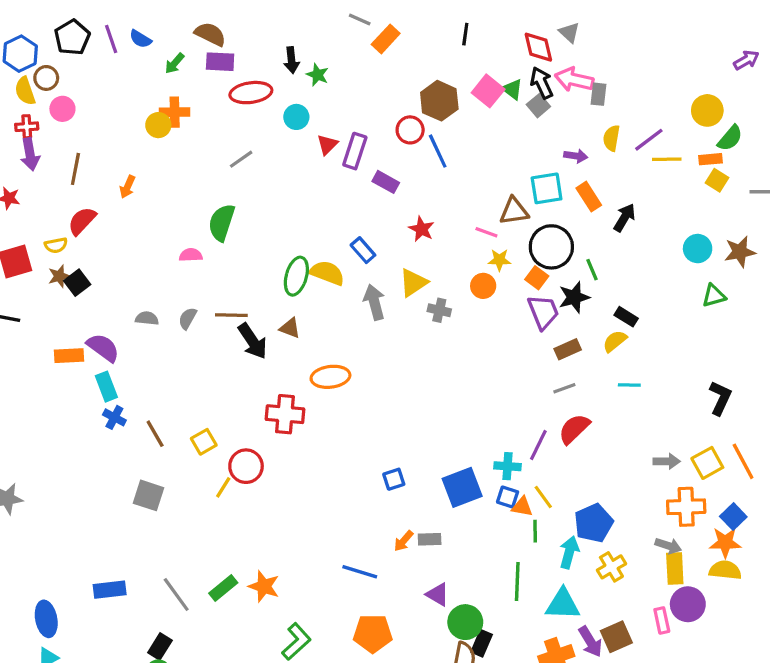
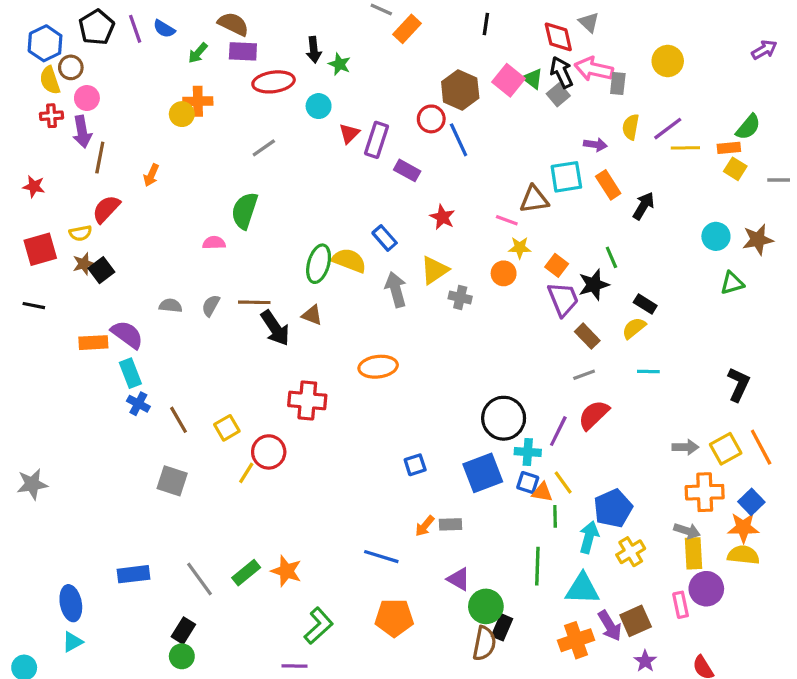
yellow circle: (707, 110) -> (668, 61), moved
purple arrow: (30, 154) -> (82, 132), moved
black circle: (551, 247) -> (504, 418), moved
brown rectangle: (568, 349) -> (587, 336), turned 70
orange ellipse: (330, 377) -> (378, 367), moved

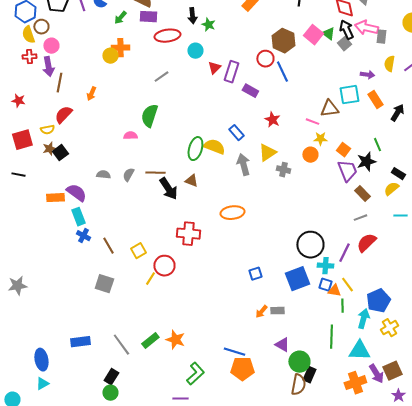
blue line: (381, 557) -> (234, 352), moved

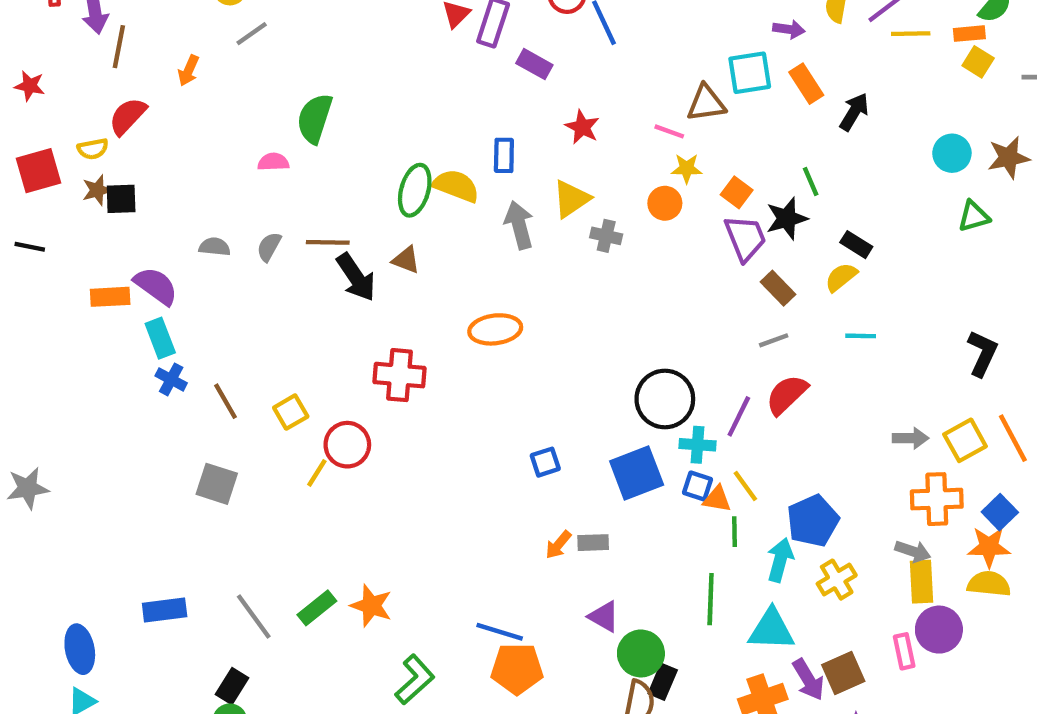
gray line: (161, 77) -> (252, 34), moved
blue rectangle: (236, 133) -> (504, 155), turned 42
black square: (60, 153) -> (121, 199), turned 35

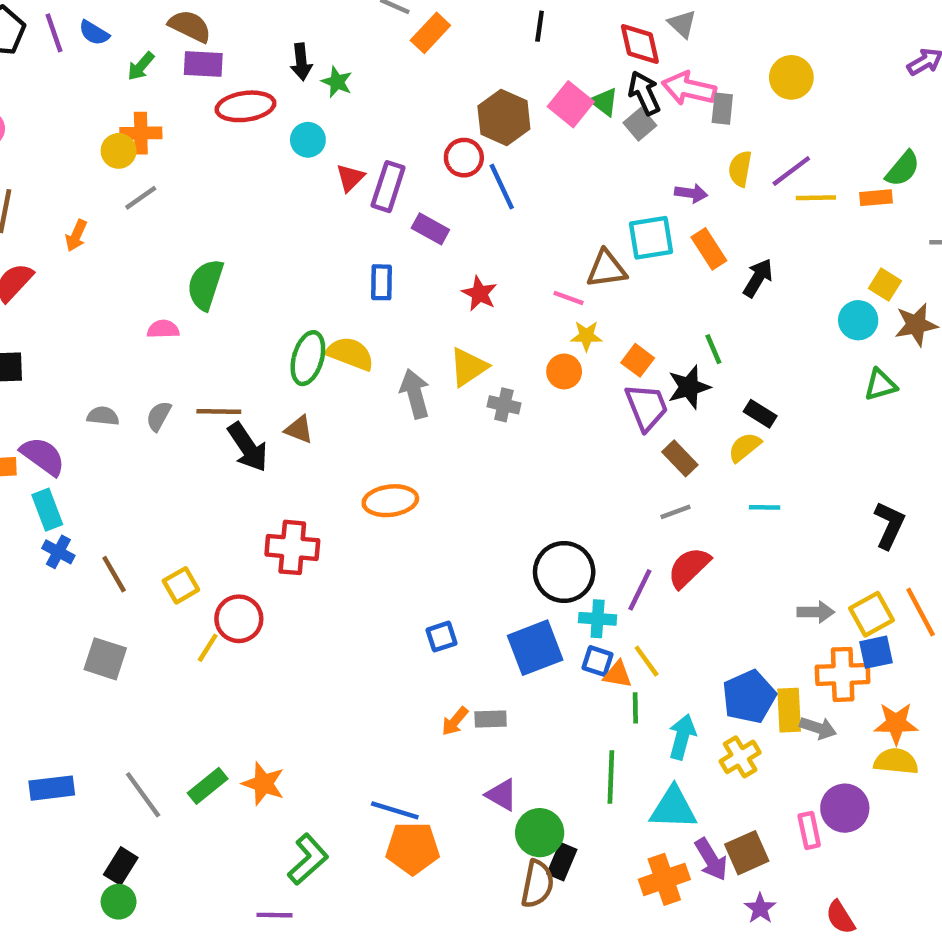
yellow square: (978, 62) -> (885, 285), moved
blue rectangle: (504, 155) -> (381, 282), moved
blue square: (1000, 512) -> (876, 652), moved, turned 32
blue pentagon: (813, 521) -> (749, 697), moved
yellow rectangle: (922, 582) -> (789, 710), moved

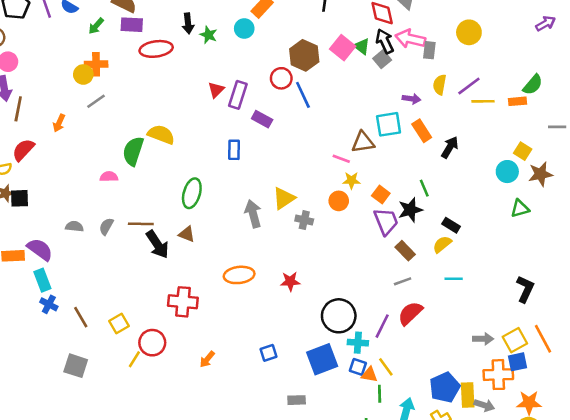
cyan circle: (308, 140) -> (244, 28), moved
red star: (479, 294) -> (290, 281), moved, turned -30
yellow semicircle: (350, 354) -> (161, 134), moved
orange arrow: (455, 721) -> (207, 359), moved

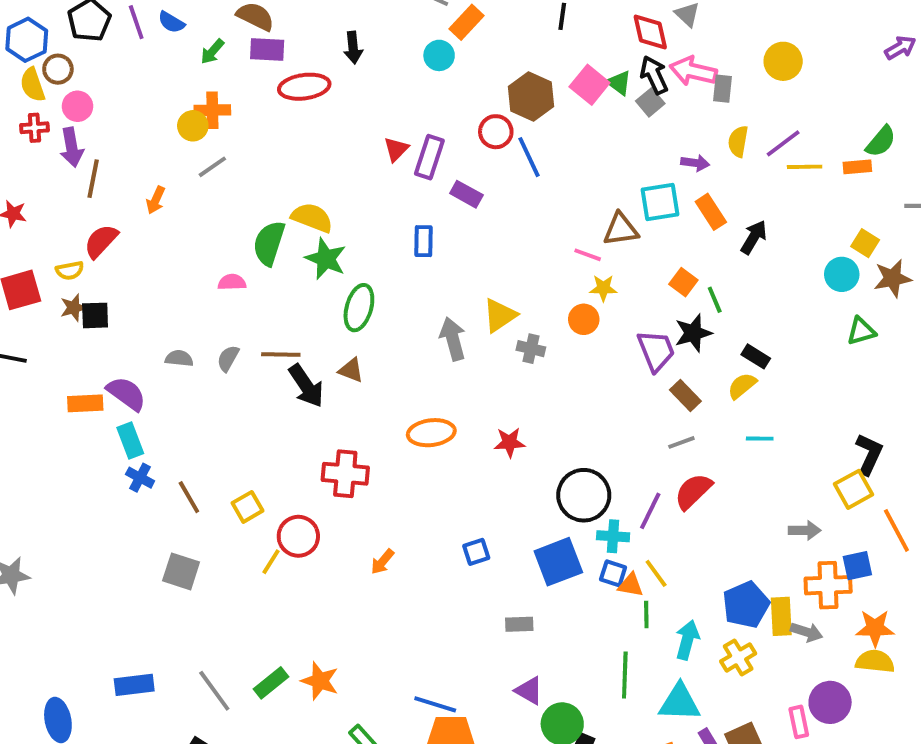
green star: (208, 35) -> (326, 259), moved, size x1.5
orange square: (381, 195) -> (683, 282), moved
yellow square: (515, 340) -> (853, 489), moved

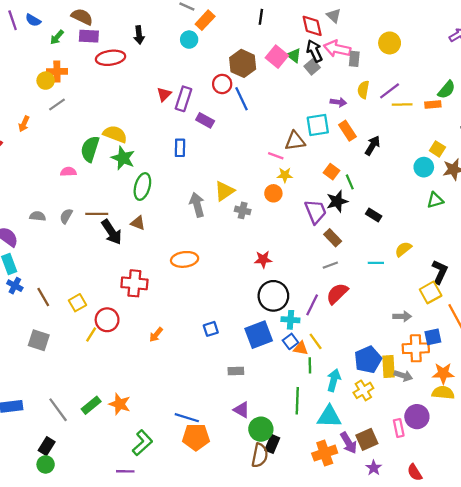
yellow semicircle: (742, 386) -> (403, 249), moved
red star: (509, 442) -> (263, 259), moved
blue square: (613, 573) -> (290, 341), turned 35

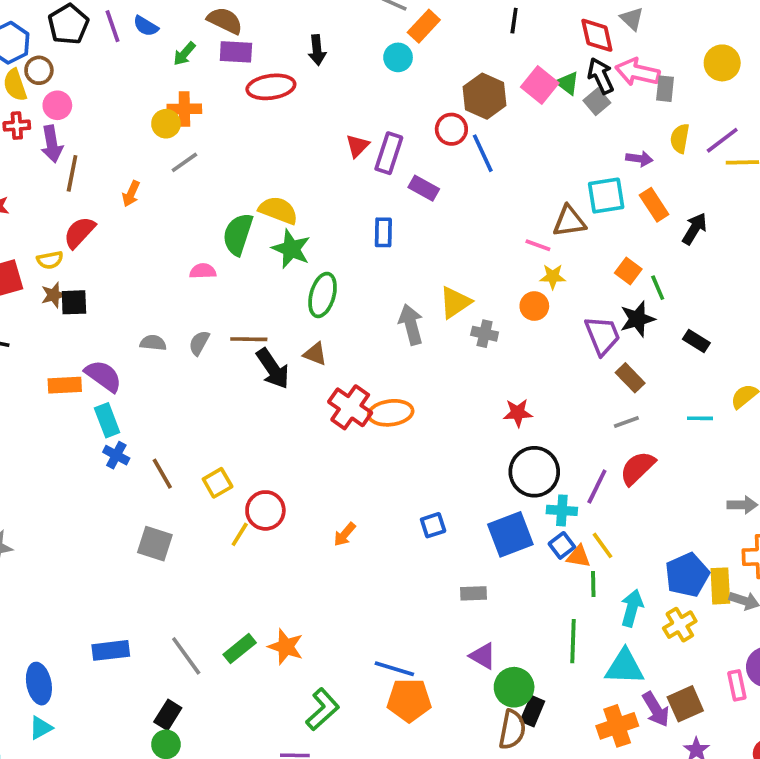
red cross: (134, 283) -> (350, 407), moved, turned 30

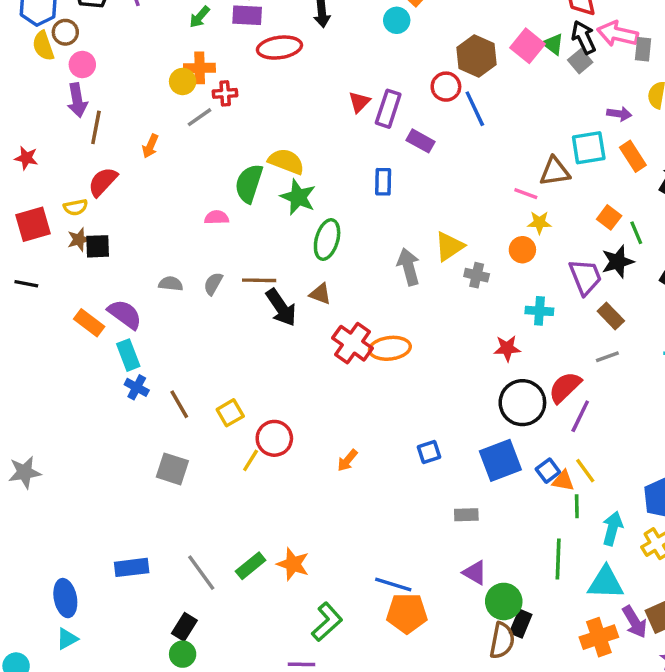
red cross: (17, 126) -> (225, 93), moved
orange rectangle: (65, 385) -> (89, 323), turned 40
red semicircle: (637, 468) -> (565, 387), moved
cyan cross: (562, 510) -> (539, 311), moved

